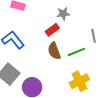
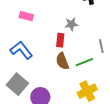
red rectangle: (52, 30) -> (60, 40), turned -48

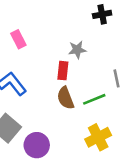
pink rectangle: (26, 16) -> (18, 39), turned 48

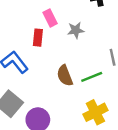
pink rectangle: (18, 39) -> (50, 18), moved
red rectangle: (63, 71) -> (38, 38), moved

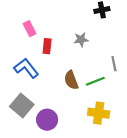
pink rectangle: (50, 18) -> (29, 29), moved
yellow cross: (95, 112) -> (99, 113), turned 35

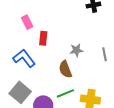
gray star: (81, 40) -> (76, 50), moved
green line: (95, 81) -> (65, 93), moved

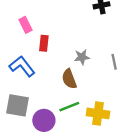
gray square: (20, 92) -> (17, 105), turned -30

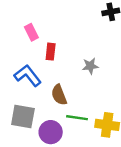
brown semicircle: (69, 79) -> (59, 95), moved
green line: (69, 107) -> (77, 118), turned 30

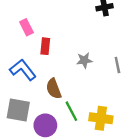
green line: (77, 118) -> (71, 111), turned 54

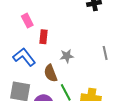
gray star: (84, 60) -> (67, 56), moved

